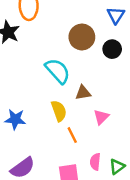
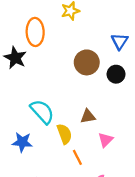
cyan semicircle: (58, 71) -> (42, 112), moved

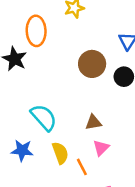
yellow semicircle: (64, 134) -> (60, 153), moved
pink triangle: (105, 140) -> (101, 148), moved

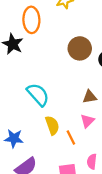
brown triangle: (93, 122) -> (90, 97), moved
blue star: (22, 150) -> (14, 139), moved

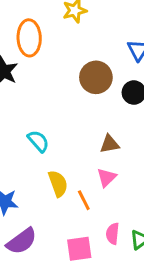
cyan semicircle: (38, 95) -> (38, 141), size x0.7

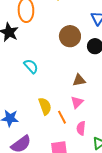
cyan semicircle: (38, 141) -> (31, 66), moved
pink semicircle: (113, 234) -> (81, 128), moved

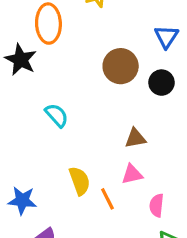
pink triangle: (77, 102) -> (132, 174), turned 32
pink semicircle: (81, 128) -> (157, 205), moved

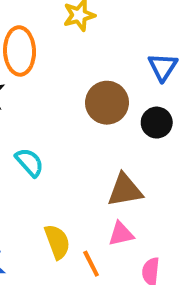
brown triangle: (135, 138) -> (125, 190), size x1.4

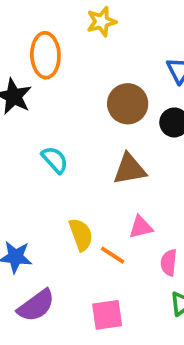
brown triangle: (125, 190) -> (130, 169), moved
orange line: (91, 264) -> (113, 255), turned -30

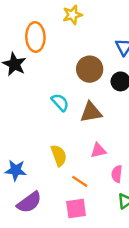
cyan semicircle: (55, 160) -> (60, 102), moved
orange line: (113, 255) -> (80, 181), moved

